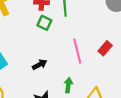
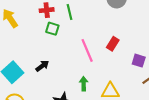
black arrow: (40, 65) -> (42, 66), moved

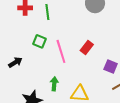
green square: (52, 29) -> (40, 41), moved

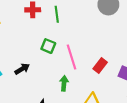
red rectangle: (87, 47) -> (100, 66), moved
green arrow: (54, 84) -> (64, 83), moved

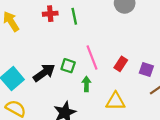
green square: (48, 46) -> (68, 66), moved
black arrow: (22, 69) -> (44, 73), size x1.5

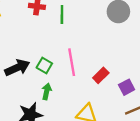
purple square: (146, 70) -> (127, 87), turned 32
green arrow: (86, 84) -> (47, 91), moved

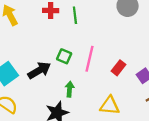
pink line: (72, 62) -> (90, 59), turned 30
green square: (44, 66) -> (64, 56), moved

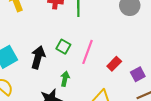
black arrow: (39, 70) -> (38, 57), turned -50

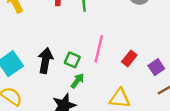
green square: (63, 47) -> (72, 60), moved
green arrow: (65, 79) -> (77, 81), turned 32

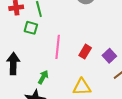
green square: (72, 60) -> (31, 28), moved

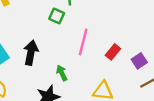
green arrow: (43, 77) -> (62, 73), turned -64

